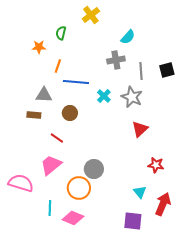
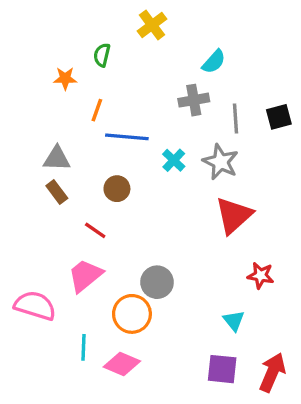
gray triangle: (44, 95) -> (57, 159), moved
brown rectangle: (34, 115) -> (57, 192), turned 48
red triangle: (140, 129) -> (234, 215), size x1.4
red arrow: (163, 204) -> (272, 372), moved

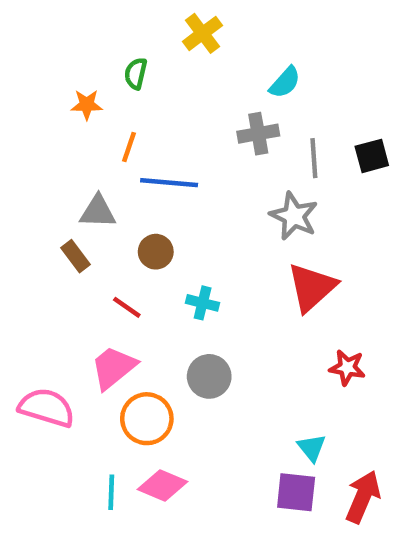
gray triangle: (57, 159) -> (98, 212), moved
cyan cross: (174, 160) -> (203, 303), moved, turned -30
orange circle: (132, 314) -> (147, 419), moved
cyan triangle: (234, 321) -> (312, 448), moved
cyan line: (84, 347) -> (111, 492), moved

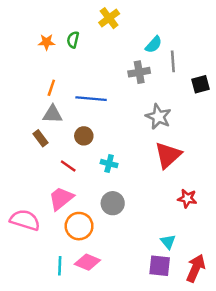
orange star: (87, 105) -> (47, 42), moved
orange line: (129, 147) -> (51, 88), moved
gray line: (314, 158) -> (173, 61), moved

